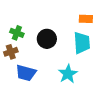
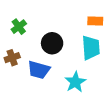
green cross: (17, 33) -> (19, 27), moved, turned 32
blue trapezoid: (26, 73) -> (39, 70), moved

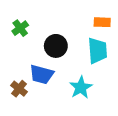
brown cross: (12, 58) -> (19, 89), moved, turned -32

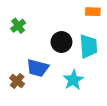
orange rectangle: (102, 22) -> (93, 12), moved
black circle: (56, 46) -> (61, 42), moved

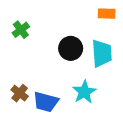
blue trapezoid: (38, 68) -> (46, 102), moved

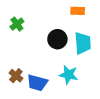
orange rectangle: (107, 14) -> (78, 11), moved
cyan star: (84, 92) -> (69, 75), turned -30

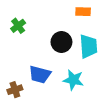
brown cross: (16, 76) -> (15, 90), moved, turned 32
blue trapezoid: (37, 83) -> (40, 74), moved

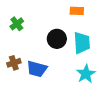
cyan star: (73, 80) -> (86, 74), moved, turned 30
brown cross: (15, 90) -> (14, 63), moved

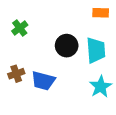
orange rectangle: (77, 11) -> (101, 13), moved

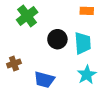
green cross: (20, 28) -> (27, 16), moved, size x1.5
blue trapezoid: (43, 81) -> (44, 80), moved

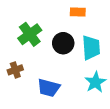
orange rectangle: (87, 11) -> (78, 12), moved
green cross: (27, 16) -> (30, 34), moved

